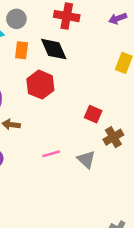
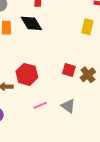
red hexagon: (40, 85) -> (27, 74), moved
brown cross: (113, 137) -> (88, 75), moved

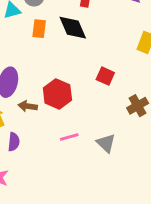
red square: (69, 70) -> (105, 76), moved

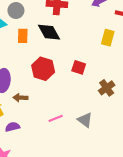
red hexagon: (57, 94) -> (43, 69), moved
purple semicircle: (14, 142) -> (12, 127), turned -104

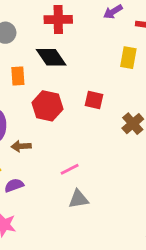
orange rectangle: (23, 36) -> (18, 76), moved
gray triangle: (85, 120) -> (78, 199), moved, turned -42

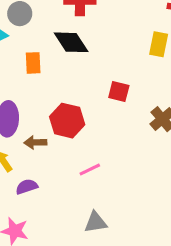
red hexagon: (47, 106) -> (67, 121), moved
gray triangle: (78, 199) -> (96, 222), moved

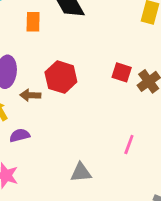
red square: (119, 92) -> (122, 72), moved
pink line: (90, 169) -> (129, 145), moved, turned -48

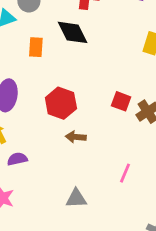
brown arrow: (30, 95) -> (76, 137), moved

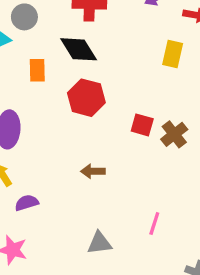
red hexagon: (61, 103) -> (86, 98), moved
pink line: (125, 173) -> (154, 224), moved

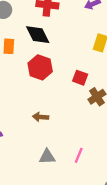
red square: (142, 125) -> (80, 78), moved
gray triangle: (99, 243) -> (47, 157), moved

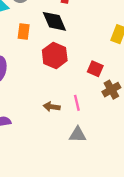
pink line: (79, 155) -> (77, 103), moved, turned -40
gray triangle: (47, 157) -> (78, 135), moved

